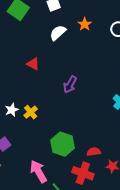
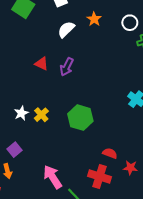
purple arrow: (70, 85) -> (67, 67), moved
green hexagon: (63, 144) -> (80, 118), moved
red semicircle: (94, 152) -> (110, 153), turned 32

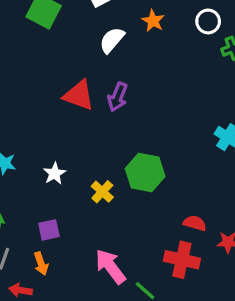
red triangle: (42, 64) -> (79, 95), size x1.5
yellow cross: (41, 115) -> (102, 192), moved
purple square: (14, 150) -> (49, 230), turned 32

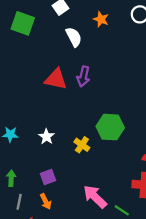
white semicircle: (112, 40) -> (74, 37), turned 120

